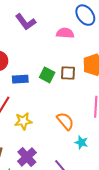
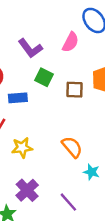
purple L-shape: (26, 22) -> (30, 48), moved
pink semicircle: (65, 33) -> (70, 42), turned 114
green square: (47, 75) -> (44, 77), moved

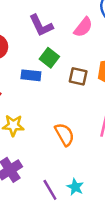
blue rectangle: (18, 98) -> (31, 75), moved
cyan star: (92, 172) -> (75, 187), moved

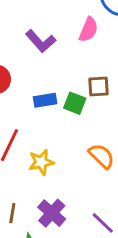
green square: (49, 58) -> (75, 103), moved

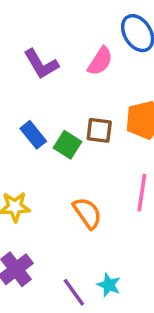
blue rectangle: (45, 100) -> (33, 135), turned 50

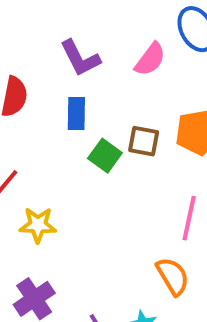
blue rectangle: (33, 135) -> (76, 113), moved, turned 36
orange semicircle: (87, 213) -> (173, 276), moved

